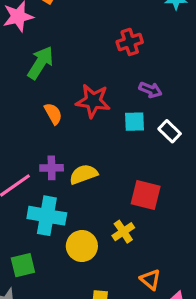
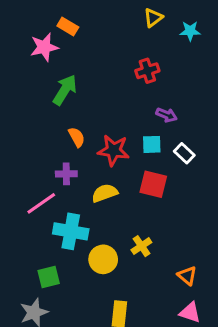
red star: (93, 101) -> (113, 150), moved
purple cross: (52, 168) -> (66, 174), moved
red square: (146, 195) -> (153, 184), moved
orange triangle: (150, 279) -> (187, 276), moved

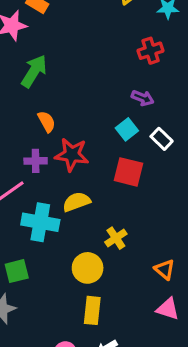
red cross: (147, 71) -> (150, 51), moved
cyan square: (152, 144) -> (127, 129), turned -36
red star: (113, 150) -> (72, 155), moved
yellow semicircle: (105, 193) -> (77, 202), moved
yellow circle: (103, 259) -> (88, 268), moved

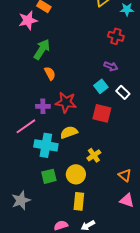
red cross: (150, 51) -> (116, 36), turned 35
orange semicircle: (47, 122) -> (50, 73), moved
green square: (17, 271) -> (49, 176), moved

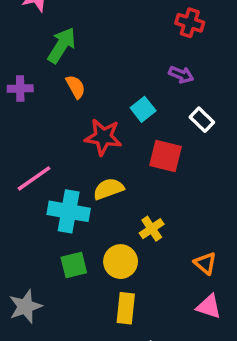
cyan square: (101, 86) -> (143, 109), moved
purple cross: (43, 106) -> (20, 89), moved

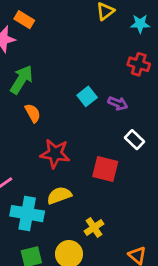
red cross: (190, 23) -> (139, 64), moved
cyan square: (143, 109) -> (87, 96), moved

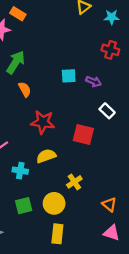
cyan square: (87, 96) -> (69, 76), turned 35
cyan cross: (27, 214) -> (20, 171), size x0.6

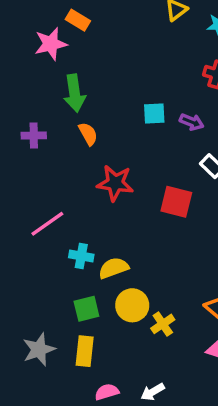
green arrow: (16, 62) -> (75, 93), turned 140
yellow semicircle: (46, 156) -> (114, 268), moved
yellow cross: (74, 182) -> (163, 324), moved
yellow rectangle: (57, 234) -> (85, 351), moved

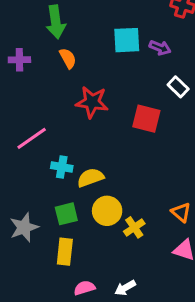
cyan square: (154, 113) -> (127, 40), size x1.4
gray star: (39, 349) -> (24, 227), moved

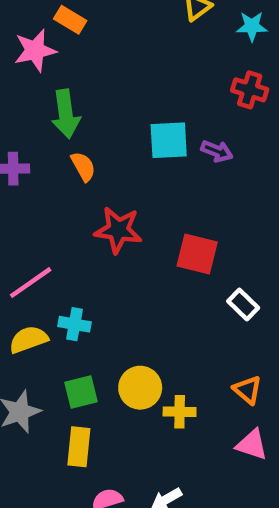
white rectangle: (178, 87) -> (243, 304), moved
yellow semicircle: (90, 178) -> (28, 339), moved
yellow cross: (134, 227) -> (180, 412), turned 35

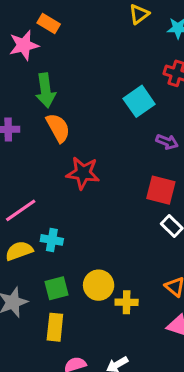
cyan square: (169, 140) -> (139, 101), moved, turned -32
purple arrow: (217, 151) -> (167, 142), moved
orange semicircle: (83, 166) -> (58, 128), size x1.4
red square: (197, 254) -> (161, 190), moved

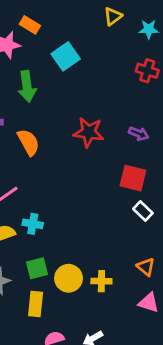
cyan square: (139, 101) -> (66, 56), moved
orange semicircle: (58, 128) -> (28, 142), moved
red star: (83, 173) -> (89, 132), moved
yellow circle: (99, 285) -> (69, 278), moved

